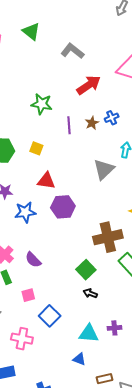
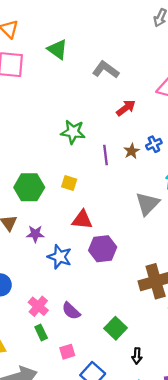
red arrow: (89, 85) -> (126, 108), size x0.7
blue star: (25, 212) -> (60, 257), turned 30
green square: (86, 270) -> (116, 328), moved
black arrow: (90, 293) -> (137, 356), moved, turned -104

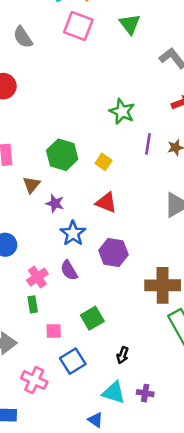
purple hexagon: (103, 249) -> (113, 252), moved
purple semicircle: (71, 311) -> (69, 270), moved
green square: (116, 328) -> (92, 318), moved

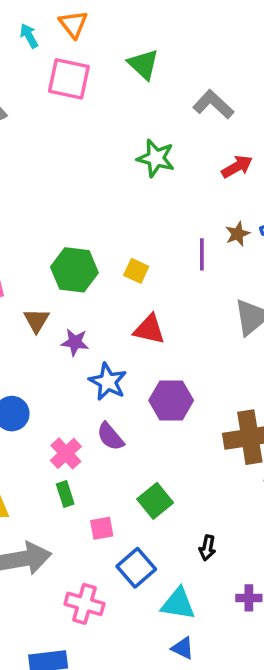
green star: (122, 111) -> (156, 158), moved
purple line: (148, 144) -> (202, 254), moved
cyan triangle: (114, 393) -> (178, 604), moved

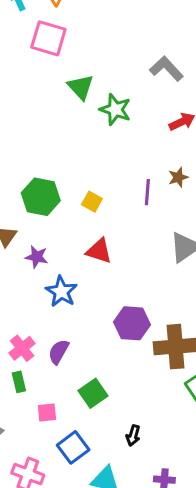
green triangle: (143, 64) -> (81, 87), moved
purple hexagon: (171, 400) -> (132, 323), moved
purple semicircle: (110, 437) -> (59, 352), moved, turned 65

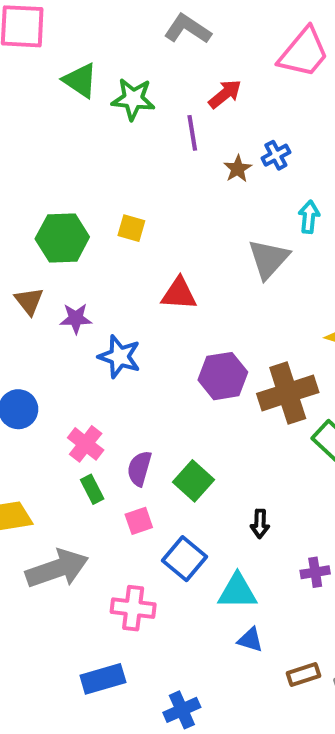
purple line: (147, 192) -> (192, 133), moved
red triangle: (99, 251) -> (179, 294), moved
purple semicircle: (59, 352) -> (139, 468), moved

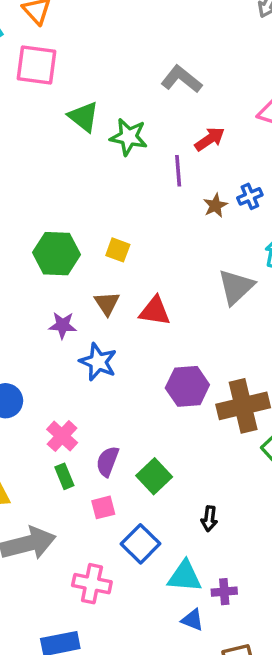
brown triangle: (29, 301) -> (107, 303), moved
purple cross: (315, 572) -> (224, 592), moved

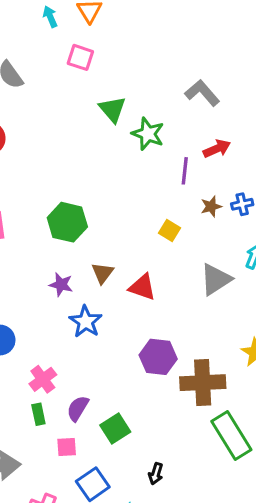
pink square: (37, 65) -> (80, 57), size x0.7
yellow square: (118, 250) -> (170, 230), moved

